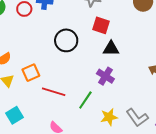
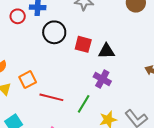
red square: (101, 25) -> (83, 44), moved
black circle: (66, 40) -> (54, 32), moved

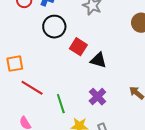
purple cross: (102, 79) -> (97, 97), moved
green line: (84, 104) -> (61, 104), turned -66

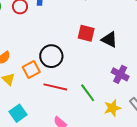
black circle: (54, 27) -> (51, 56), moved
black triangle: (98, 60) -> (109, 40), turned 30

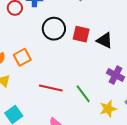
black circle: (51, 56) -> (54, 29), moved
orange square: (31, 70) -> (22, 57), moved

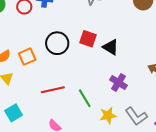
black circle: (54, 29) -> (57, 43), moved
red line: (51, 88) -> (53, 90), turned -30

